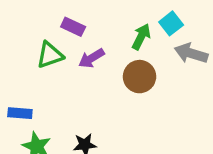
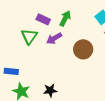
green arrow: (141, 37) -> (65, 18), moved
green triangle: (50, 55) -> (29, 36), turned -36

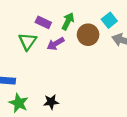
brown circle: (83, 49) -> (88, 35), moved

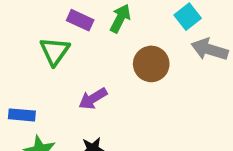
brown circle: (88, 35) -> (151, 64), moved
purple arrow: (56, 44) -> (93, 99), moved

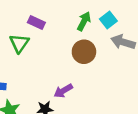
green arrow: (120, 18) -> (84, 21), moved
purple arrow: (93, 99) -> (63, 91), moved

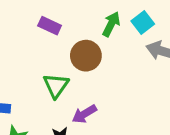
green triangle: (19, 43) -> (56, 86), moved
brown circle: (84, 52) -> (86, 56), moved

